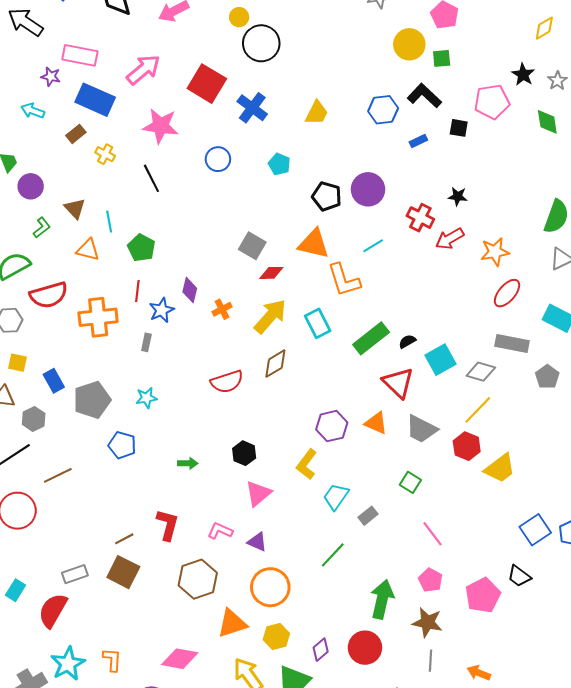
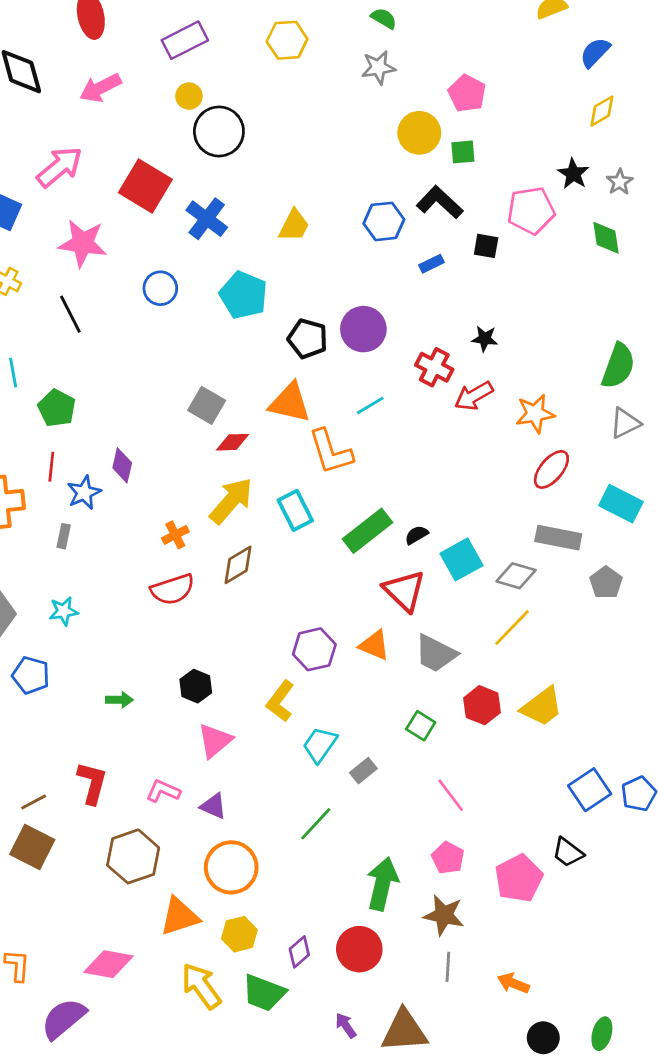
cyan pentagon: (279, 164) -> (243, 295), size x1.6
orange cross: (222, 309) -> (175, 535), moved
red hexagon: (467, 446) -> (482, 705), moved

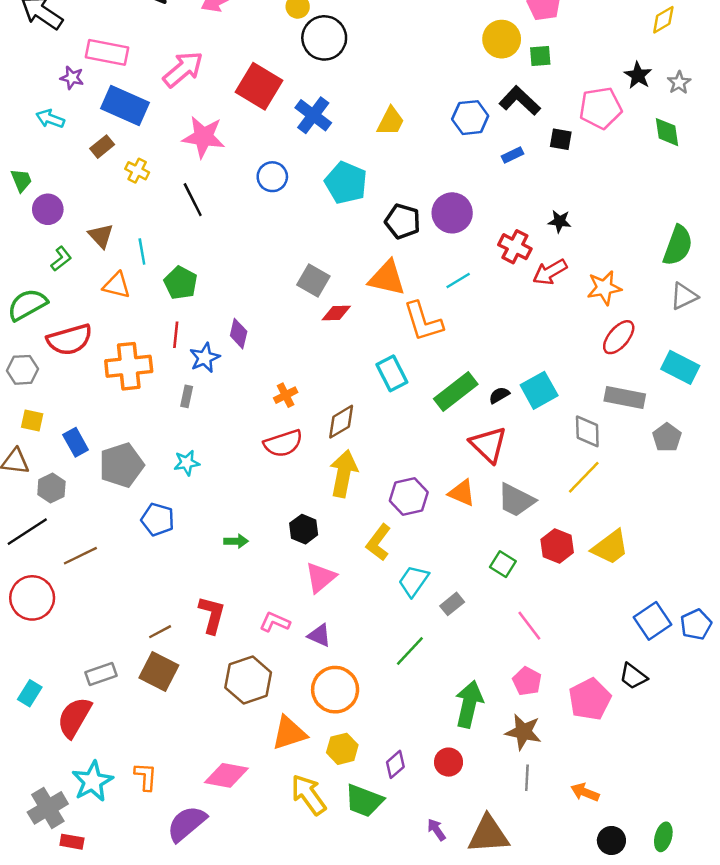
yellow arrow: (231, 501) -> (344, 474), moved, turned -30
cyan square: (462, 559) -> (539, 390), moved
gray diamond: (516, 576) -> (587, 431), turned 72
red circle: (359, 949) -> (449, 762), size x0.7

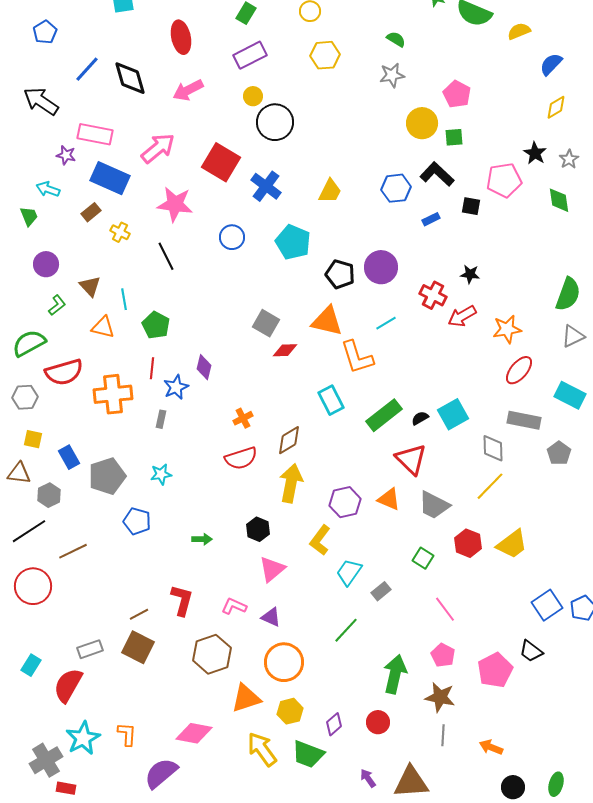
green trapezoid: (21, 180) -> (29, 216), moved

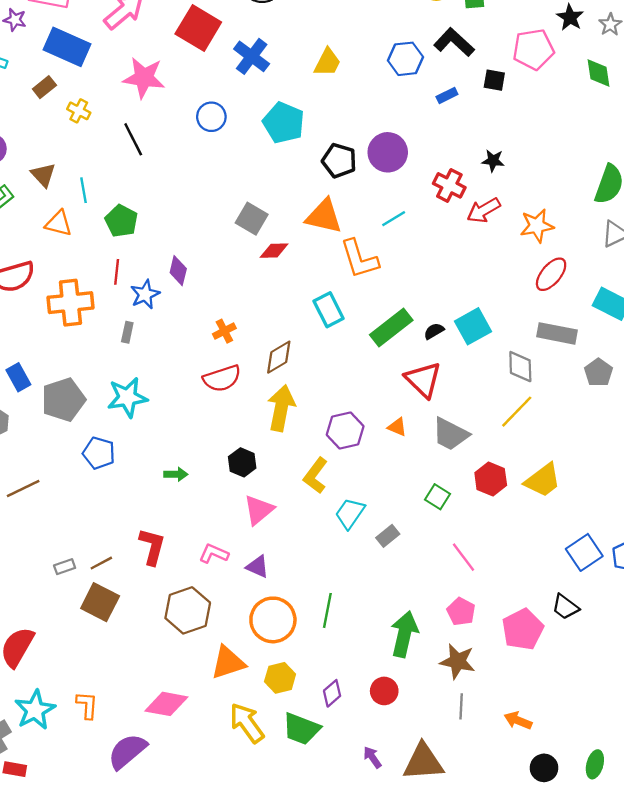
cyan star: (161, 474) -> (127, 397), size x1.6
orange triangle: (389, 499) -> (397, 427), size x0.7
green line: (346, 630) -> (327, 610), moved, turned -32
gray rectangle: (90, 649) -> (65, 567), moved, size x0.7

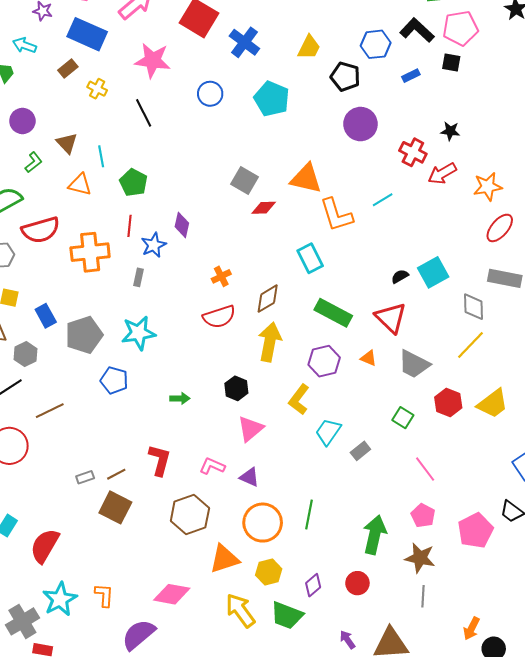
pink pentagon: (533, 49) -> (460, 28), moved
black pentagon: (339, 161) -> (345, 77), moved
cyan line: (394, 219) -> (383, 200), moved
green rectangle: (391, 328) -> (333, 313), moved, turned 66
orange arrow: (518, 721) -> (471, 629), moved, turned -85

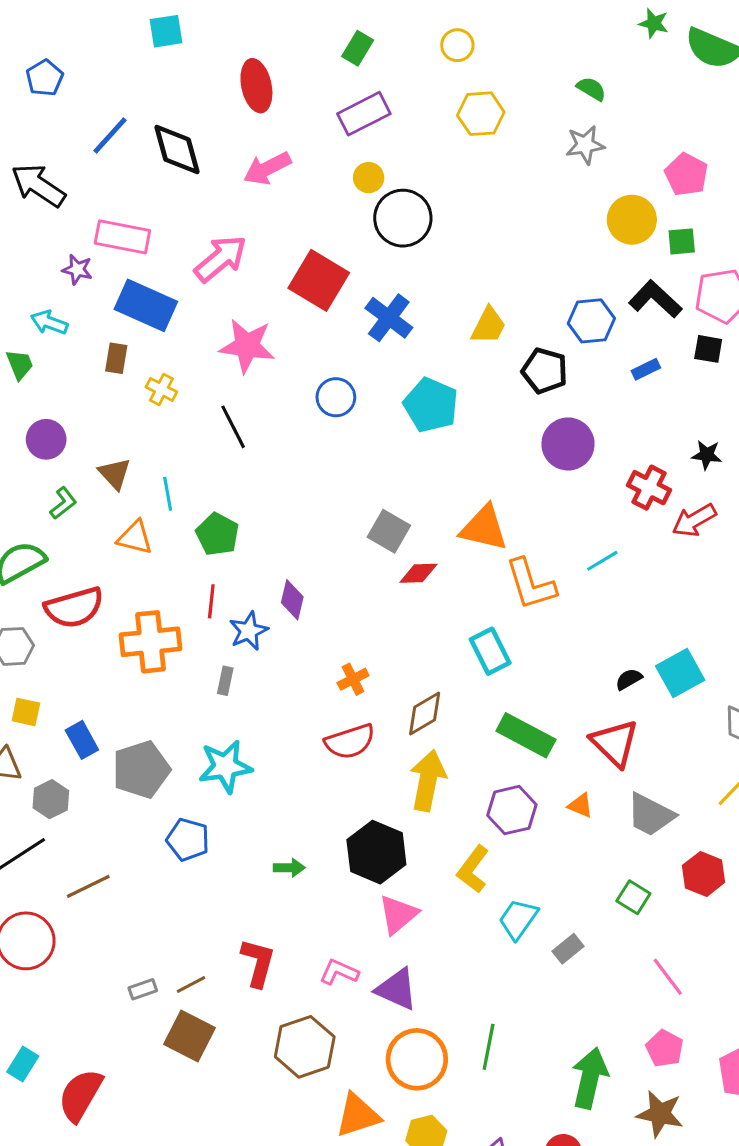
brown rectangle: (68, 69) -> (116, 358), turned -42
black hexagon: (236, 388) -> (376, 852), size x1.6
purple triangle: (249, 477) -> (397, 989), size x1.4

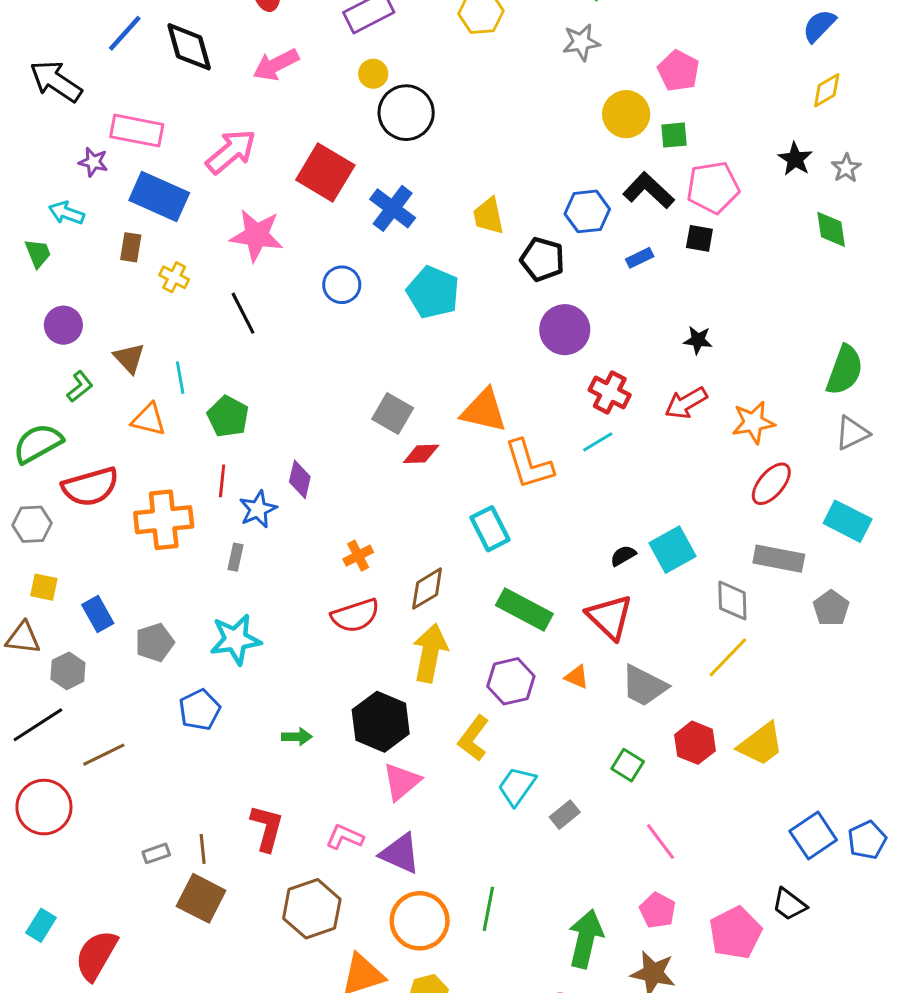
yellow trapezoid: (489, 326) -> (488, 216), turned 141
red cross: (649, 488) -> (610, 393), moved
gray pentagon: (141, 770) -> (155, 642), size x0.7
blue pentagon: (188, 840) -> (200, 710), turned 30
brown line: (191, 985) -> (203, 849), turned -68

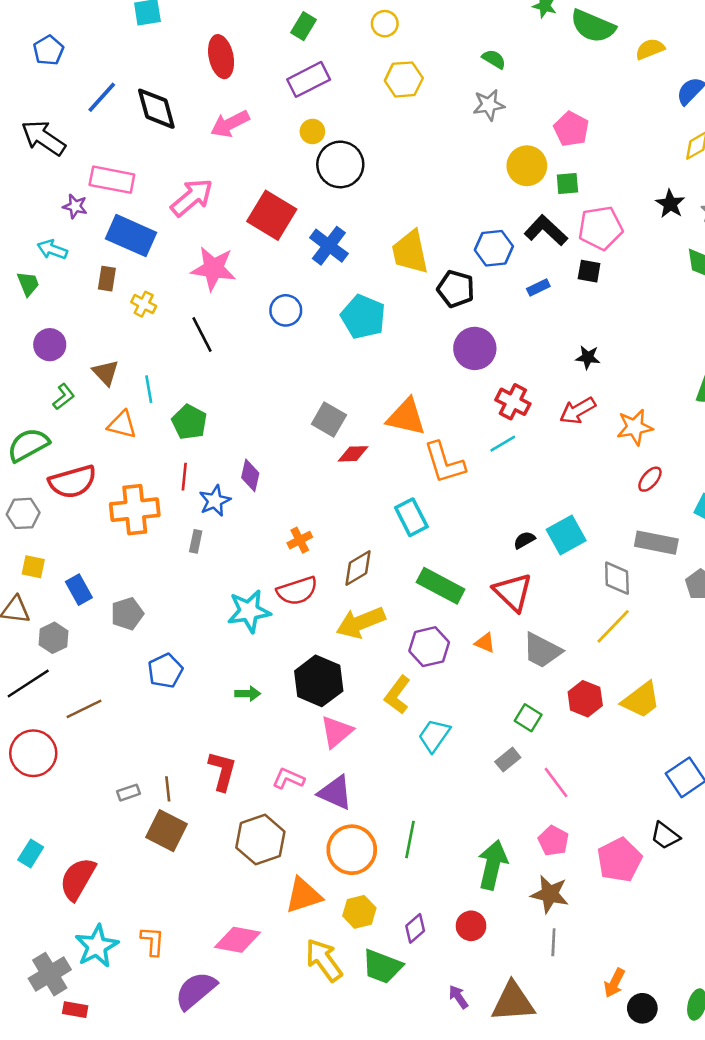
yellow trapezoid: (488, 216) -> (410, 252), size x1.4
red ellipse: (771, 484) -> (650, 479), size x0.7
cyan star: (236, 639) -> (249, 611), moved
yellow arrow: (430, 653) -> (361, 623), turned -123
gray rectangle: (565, 815) -> (508, 760), moved

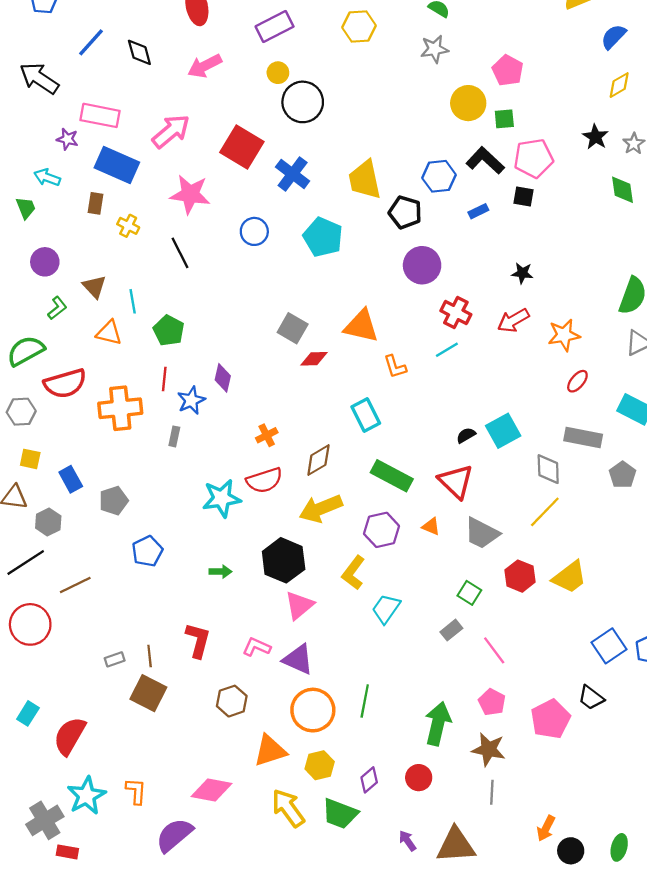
black diamond: (156, 109) -> (139, 52), size x0.7
orange L-shape: (444, 463) -> (395, 367), size x0.6
brown hexagon: (260, 840) -> (232, 701), size x0.7

